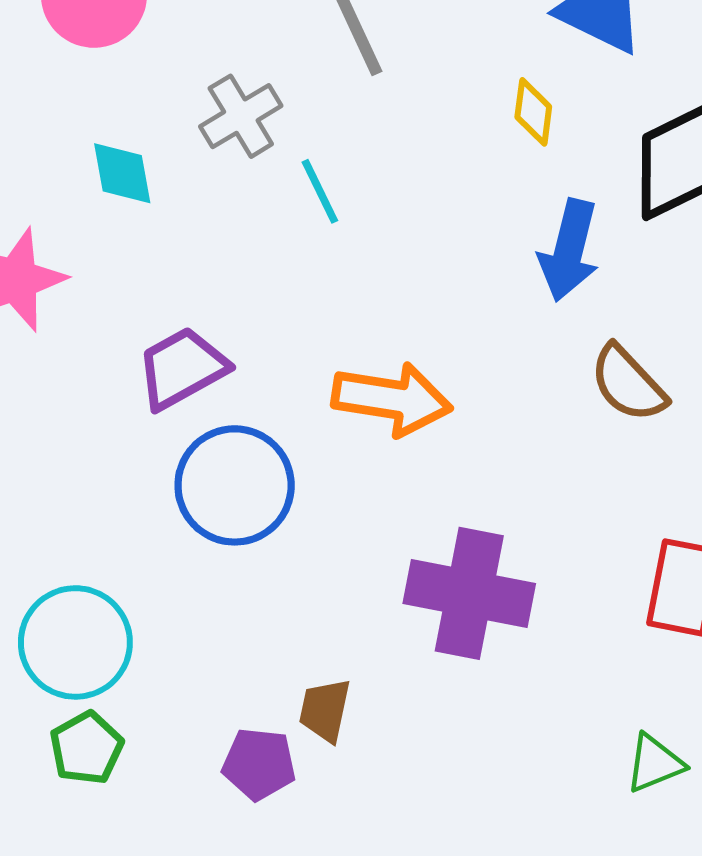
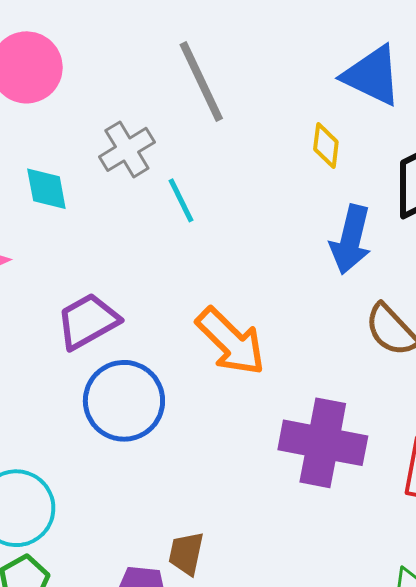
orange arrow: (392, 399) -> (231, 341), turned 36
purple cross: (469, 593) -> (323, 443), moved

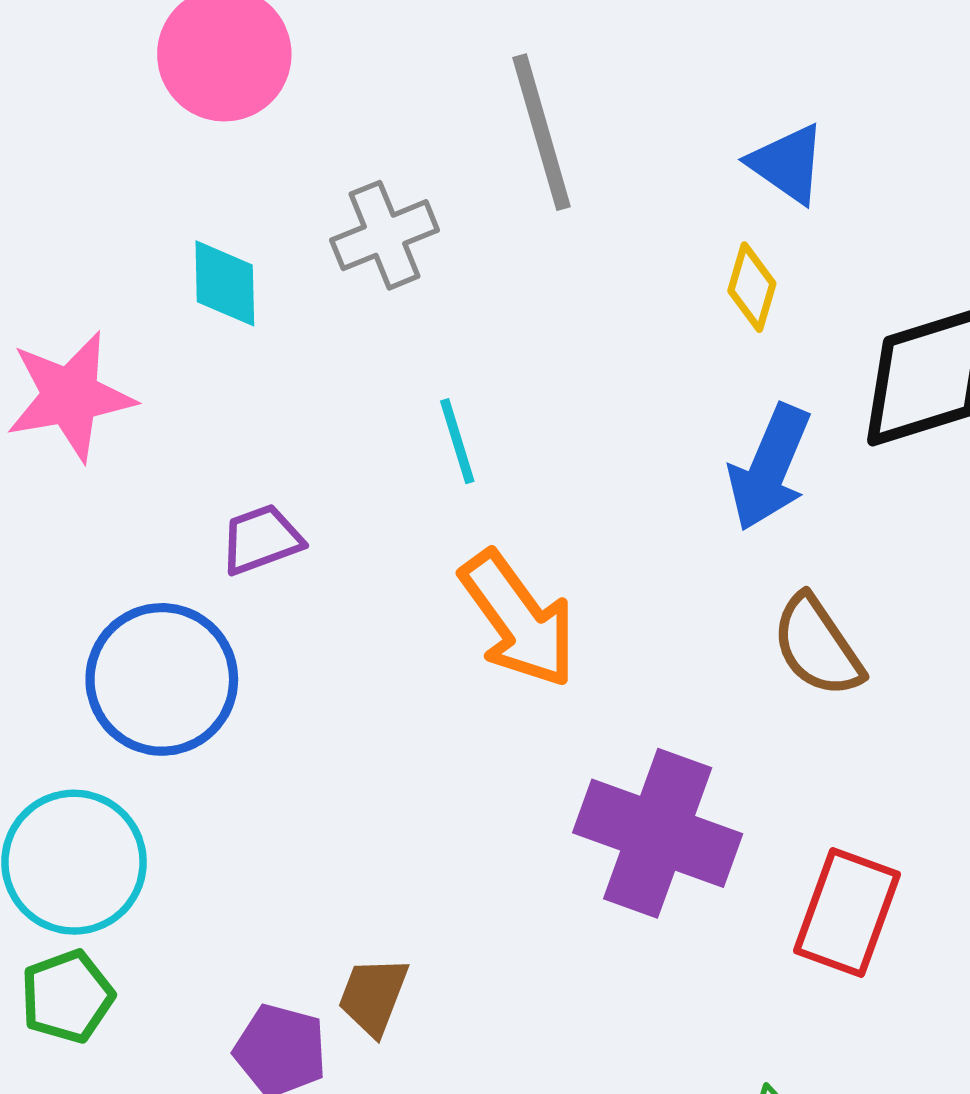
blue triangle: (372, 76) -> (787, 164), moved, size x0.7
cyan line: (181, 200) -> (457, 441), moved
purple trapezoid: (88, 321) -> (261, 539), size x0.7
blue circle: (124, 401) -> (162, 679), moved

